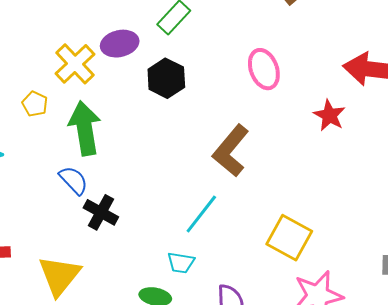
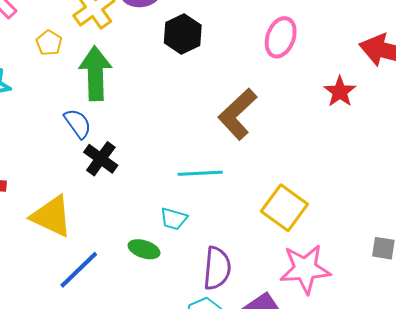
pink ellipse: (264, 69) -> (281, 37), turned 33
cyan line: (201, 214) -> (200, 173), turned 42
yellow triangle: (59, 276) -> (52, 216), turned -51

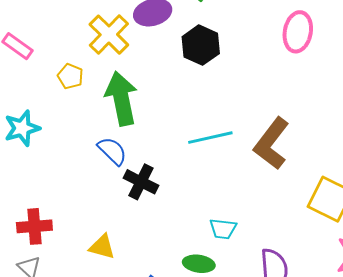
brown L-shape: (237, 114) -> (271, 144), moved
cyan line: (200, 173) -> (210, 138), moved
yellow triangle: (52, 216) -> (102, 247), size x0.6

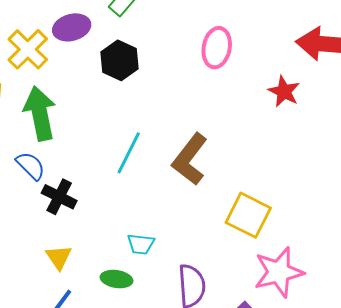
cyan line: (210, 138) -> (129, 153), turned -51
yellow triangle: (102, 247) -> (59, 257), moved, turned 40

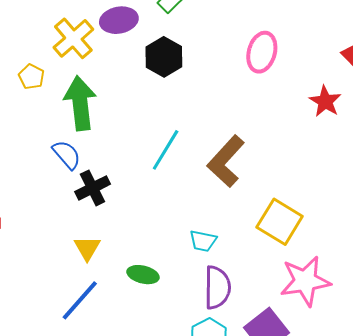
black cross: (59, 197) -> (93, 188), turned 32
cyan trapezoid: (141, 244) -> (203, 241), moved

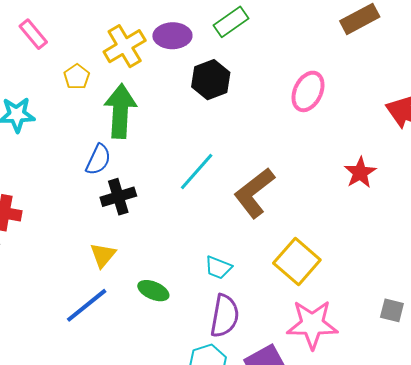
red star: (325, 101) -> (360, 173), moved
blue semicircle: (67, 155) -> (98, 160), turned 56

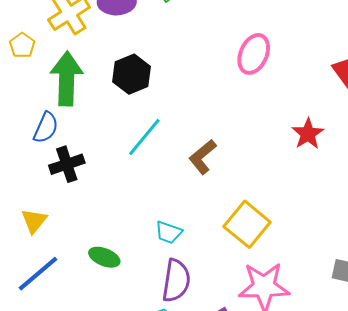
black hexagon: (211, 80) -> (132, 74), moved
brown L-shape: (254, 193) -> (203, 157), size x0.7
yellow triangle: (103, 255) -> (34, 221), moved

